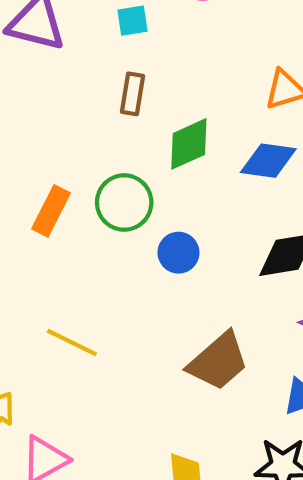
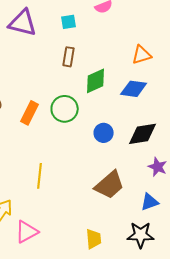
blue circle: (178, 253) -> (104, 133), moved
yellow line: (72, 342) -> (40, 176), turned 70

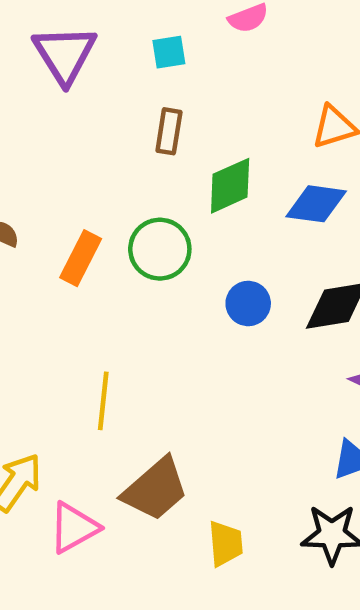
purple triangle: (23, 23) -> (65, 54), turned 44
brown trapezoid: (110, 185) -> (155, 489), moved

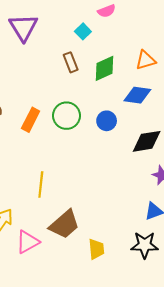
cyan square: (169, 52) -> (83, 31), moved, turned -35
brown rectangle: (169, 131) -> (71, 62), turned -30
green diamond: (230, 186) -> (104, 68), moved
blue circle: (248, 303) -> (107, 121), moved

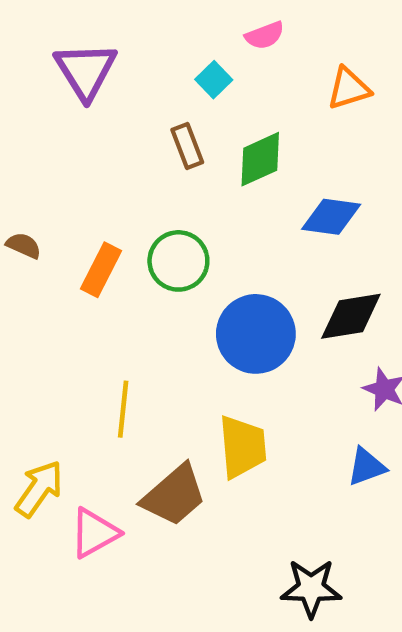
orange triangle: (146, 60) -> (349, 88), moved
blue circle: (107, 121) -> (256, 334), moved, size x1.8
black star: (145, 245) -> (311, 588), moved
yellow trapezoid: (96, 249) -> (243, 447), moved, size x1.4

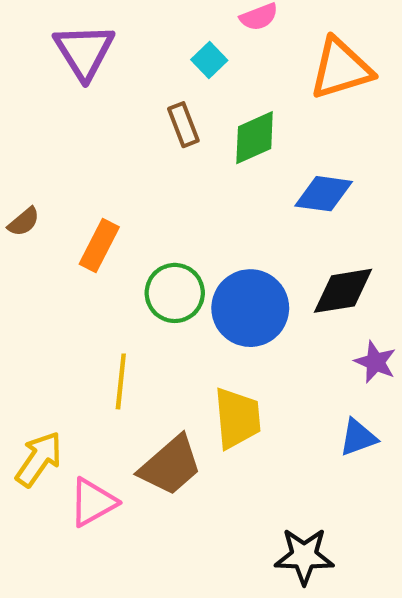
orange triangle: (349, 88) -> (341, 69), size x1.5
brown semicircle: (24, 245) -> (24, 222), turned 116
green circle: (178, 261) -> (175, 293), moved

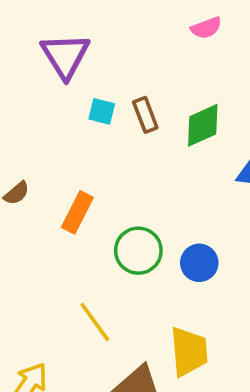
cyan square: (209, 60) -> (102, 111), moved, turned -32
blue circle: (250, 308) -> (199, 263), size x0.6
yellow line: (121, 381) -> (95, 322), turned -42

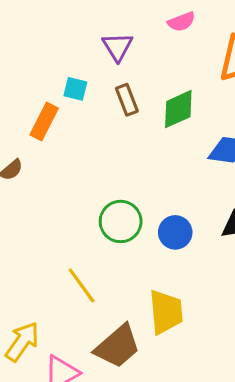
purple triangle: (65, 56) -> (117, 47), moved, size x0.7
cyan square: (102, 111) -> (75, 89), moved
orange rectangle: (77, 212) -> (44, 122), moved

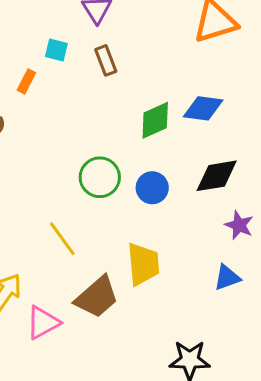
green diamond: (178, 109) -> (155, 120), moved
orange rectangle: (44, 122) -> (26, 81), size x0.7

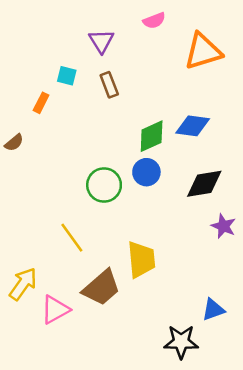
blue circle: (152, 188) -> (146, 172), moved
blue triangle: (227, 278) -> (213, 310), moved

